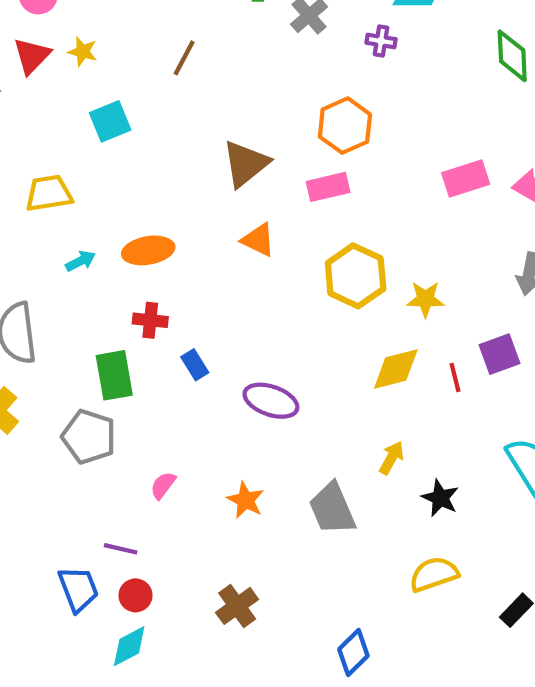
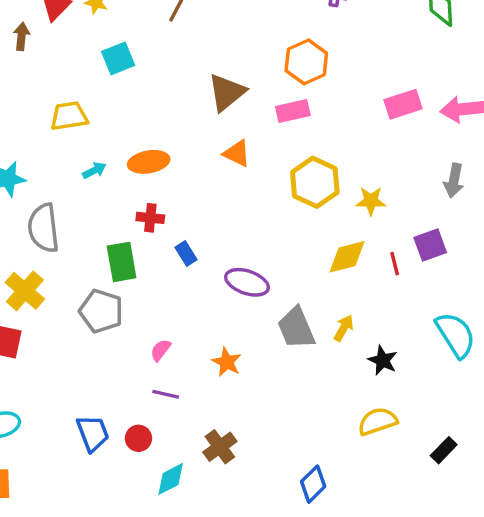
gray trapezoid: (332, 509) -> (296, 328), moved
purple line: (121, 549) -> (166, 394), moved
cyan diamond: (129, 646) -> (171, 479), moved

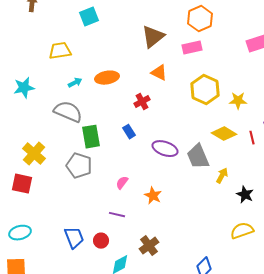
red cross: (150, 218) -> (142, 102), moved, turned -35
gray semicircle: (44, 228) -> (68, 112), moved, turned 120
yellow diamond: (347, 257) -> (224, 134), turned 45
gray trapezoid: (296, 328) -> (198, 157), moved
pink semicircle: (161, 350) -> (122, 183), moved

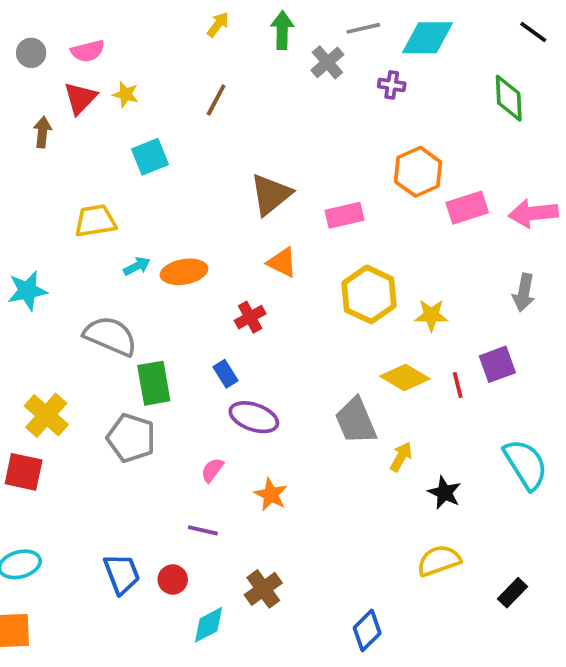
orange hexagon: (200, 19) -> (418, 172), moved
cyan arrow: (75, 83) -> (137, 266), moved
purple ellipse: (165, 149) -> (254, 417), moved

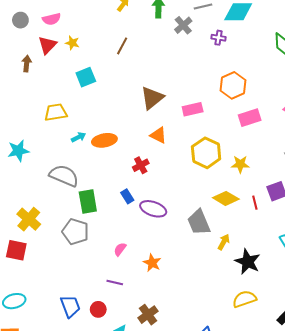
pink rectangle: (467, 208) -> (250, 118), moved
purple ellipse: (254, 417) -> (153, 209), moved
black star: (445, 493) -> (248, 262), size x1.4

